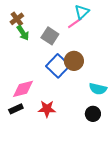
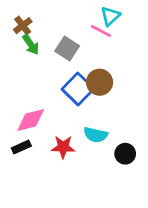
pink line: (75, 23) -> (101, 31), turned 63
cyan semicircle: (98, 89) -> (95, 135), moved

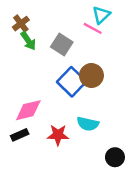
black circle: (125, 154) -> (115, 157), moved

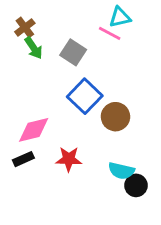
cyan triangle: (101, 15) -> (120, 17), turned 30
brown circle: (91, 76) -> (115, 117), moved
cyan semicircle: (88, 124) -> (121, 171), moved

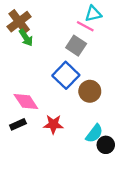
brown cross: (25, 27) -> (19, 22), size x1.5
gray square: (73, 52) -> (76, 46), moved
pink diamond: (34, 130) -> (26, 102), turned 70
cyan semicircle: (121, 171) -> (94, 133), turned -66

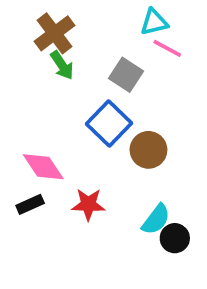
brown cross: (19, 22) -> (55, 33), moved
pink line: (85, 26) -> (167, 48), moved
green arrow: (26, 38) -> (62, 65), moved

